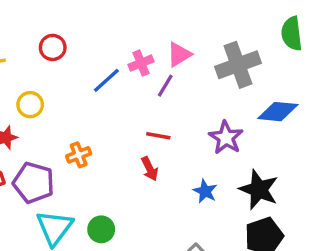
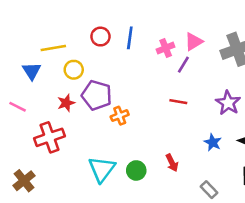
blue line: (106, 80) -> (130, 38), moved, turned -40
yellow circle: (30, 105) -> (74, 70), moved
red arrow: (150, 169) -> (172, 163), moved
purple pentagon: (34, 183) -> (97, 95), moved

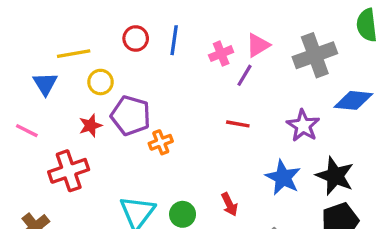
blue star: (213, 142) -> (283, 177), size x1.5

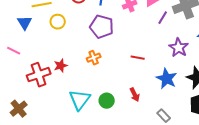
purple line: (245, 75) -> (163, 18), moved
purple pentagon: (131, 116) -> (102, 27), moved
red line: (238, 124) -> (138, 58), moved
red star: (90, 126) -> (61, 66), moved

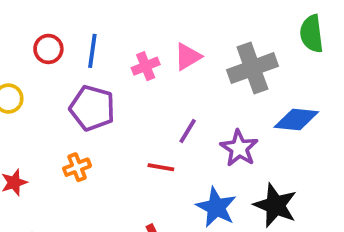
purple line: (163, 18) -> (188, 131), moved

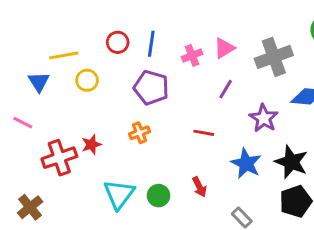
purple line: (188, 131) -> (226, 89), moved

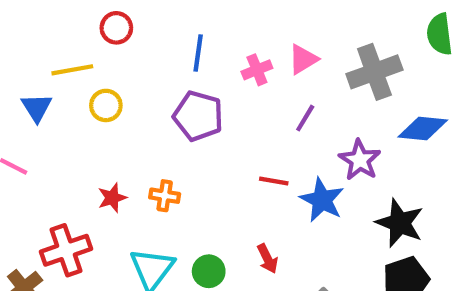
red circle: (118, 42) -> (116, 28), moved
orange cross: (140, 133) -> (165, 196), moved, turned 30
red cross: (59, 158) -> (66, 250), moved
blue star: (246, 163) -> (322, 200), moved

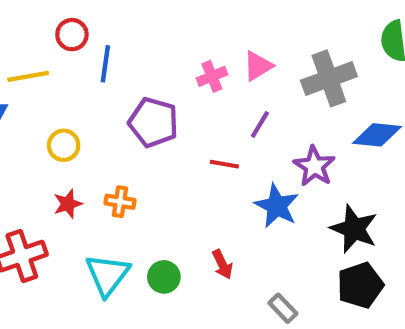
blue line: (198, 53) -> (105, 64), moved
yellow circle: (106, 105) -> (64, 145), moved
red line: (274, 181) -> (224, 164), moved

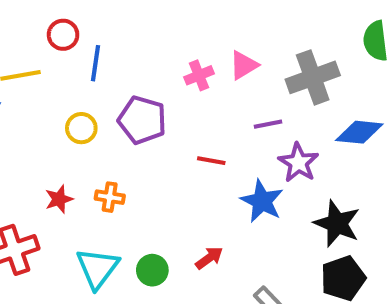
purple line: (260, 124) -> (268, 124), moved, turned 48
yellow circle: (64, 145) -> (81, 128), moved
red arrow: (222, 264) -> (209, 258), turned -100

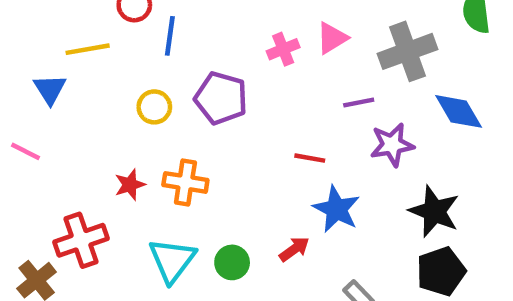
blue diamond: (359, 132) -> (459, 111), turned 54
red line: (211, 161) -> (310, 158), moved
purple star: (298, 163) -> (392, 145), turned 30
orange cross: (110, 197) -> (185, 182), size x1.4
blue star: (262, 201) -> (336, 209), moved

